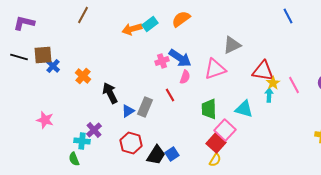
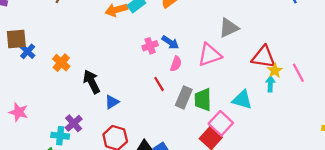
blue arrow: (180, 58) -> (170, 42), size x0.7
gray rectangle: (145, 107) -> (184, 97), moved

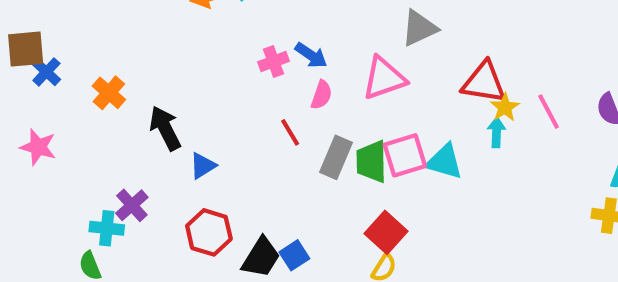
pink star: (19, 112) -> (38, 147), moved
pink square: (221, 123) -> (405, 155), moved, turned 30

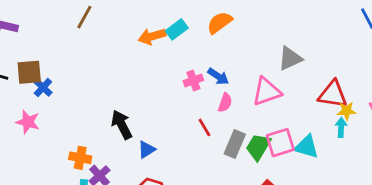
orange cross: (109, 93) -> (80, 158), moved, turned -30
yellow star: (505, 107) -> (347, 111), turned 30
pink star: (38, 147) -> (28, 122), moved
green trapezoid: (371, 162) -> (258, 147), turned 32

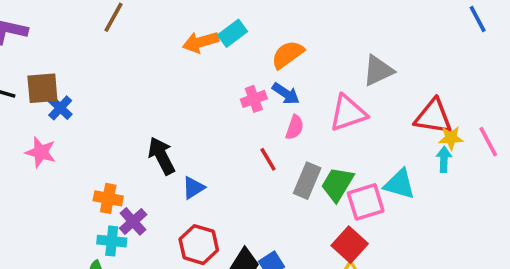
orange semicircle: (220, 23) -> (288, 55), moved
pink square: (280, 143) -> (366, 202), moved

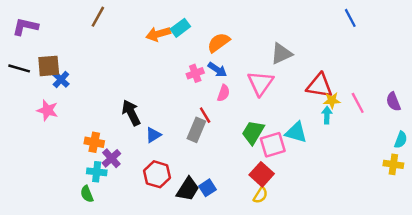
pink triangle: (348, 113) -> (260, 83), turned -36
gray rectangle: (307, 181) -> (196, 130), moved

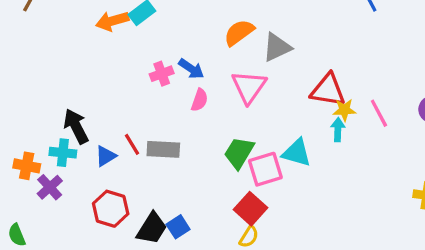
orange semicircle: (219, 43) -> (239, 33), moved
red line: (205, 115) -> (132, 144), moved
gray rectangle: (196, 130) -> (163, 149), turned 70
cyan cross: (97, 172) -> (63, 153), moved

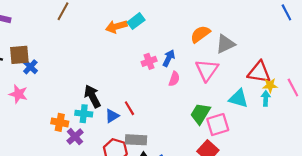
blue arrow: (191, 69) -> (169, 58), turned -98
gray rectangle: (163, 149) -> (136, 140), moved
cyan triangle: (297, 153) -> (238, 98), moved

